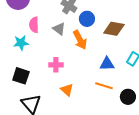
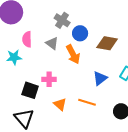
blue triangle: (107, 64) -> (100, 78), turned -35
black square: (21, 76) -> (30, 90), moved
orange line: (104, 86) -> (87, 102), moved

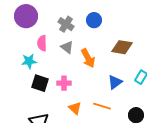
gray cross: (62, 20) -> (66, 24), moved
blue circle: (80, 33) -> (94, 20), moved
black square: (30, 90) -> (40, 83), moved

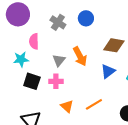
gray triangle: (67, 47) -> (59, 60), moved, turned 32
blue triangle: (115, 82) -> (108, 71), moved
orange line: (102, 106) -> (94, 104), turned -48

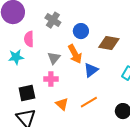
blue circle: (86, 18) -> (81, 31), moved
blue triangle: (108, 71) -> (91, 70), moved
black square: (32, 81) -> (27, 93), moved, turned -30

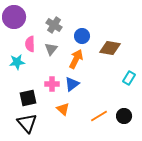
orange arrow: (75, 54) -> (76, 59), turned -126
gray triangle: (54, 58) -> (51, 49), moved
blue triangle: (91, 70) -> (72, 84), moved
orange line: (89, 102) -> (99, 116), moved

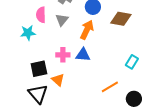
cyan rectangle: (129, 78) -> (132, 62), moved
blue triangle: (72, 84) -> (83, 55), turned 42
orange triangle: (63, 109) -> (58, 80), moved
black circle: (124, 116) -> (134, 99), moved

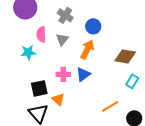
brown diamond: (121, 19) -> (125, 56), moved
blue triangle: (83, 55) -> (83, 74), turned -42

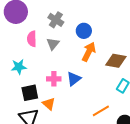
orange arrow: (87, 49) -> (89, 52), moved
cyan star: (28, 52) -> (19, 67), moved

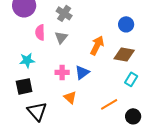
blue circle: (84, 31) -> (126, 24), moved
black square: (30, 93) -> (24, 86), moved
orange triangle: (49, 104) -> (70, 97), moved

